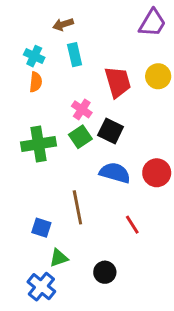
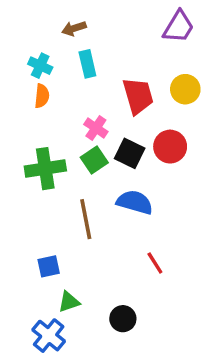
red circle: (157, 173) -> (170, 147), moved
brown line: (77, 207) -> (86, 219), moved
blue square: (41, 228) -> (49, 266), turned -30

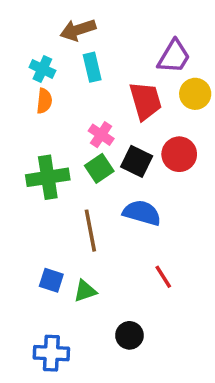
purple trapezoid: (179, 27) -> (174, 57), moved
brown arrow: (74, 28) -> (78, 30), size x1.4
blue square: (49, 266) -> (51, 280), turned 30
green triangle: (69, 302) -> (85, 291), moved
blue cross: (49, 336) -> (51, 353), turned -36

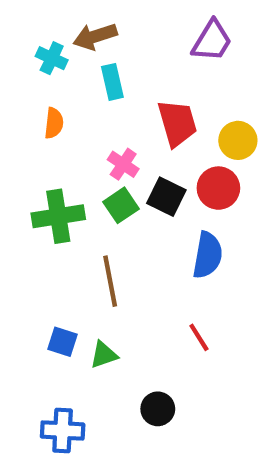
purple trapezoid: (174, 57) -> (212, 41), moved
cyan cross: (42, 69) -> (52, 58), moved
yellow circle: (195, 94) -> (238, 140), moved
blue semicircle: (142, 213) -> (208, 255), moved, turned 84

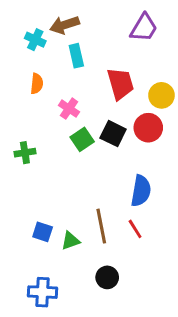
pink cross: (123, 164) -> (69, 109), moved
green cross: (58, 216) -> (25, 153), moved, size x0.6
blue semicircle: (208, 255) -> (141, 191), moved
brown line: (110, 281) -> (101, 226), moved

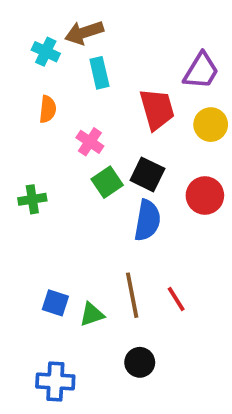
purple trapezoid: (144, 28) -> (201, 71), moved
red circle: (148, 128) -> (205, 195), moved
blue semicircle: (141, 191) -> (147, 220), moved

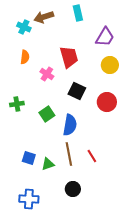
cyan rectangle: (99, 73) -> (78, 13), moved
red trapezoid: (157, 109) -> (69, 57), moved
green square: (107, 182) -> (47, 114), moved
blue semicircle: (147, 220) -> (70, 125), moved

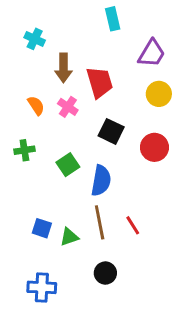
brown arrow: (44, 17) -> (63, 68), moved, turned -72
orange semicircle: (25, 57) -> (36, 105), moved, turned -40

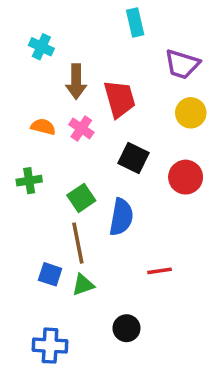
purple trapezoid: (152, 53) -> (182, 64), turned 76
orange semicircle: (36, 105) -> (43, 127), turned -42
brown line: (100, 222) -> (78, 243), moved
red line: (133, 225) -> (159, 271), turned -66

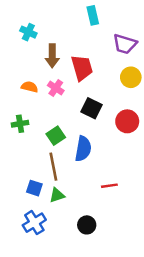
blue cross: (50, 346) -> (34, 223), moved, turned -35

